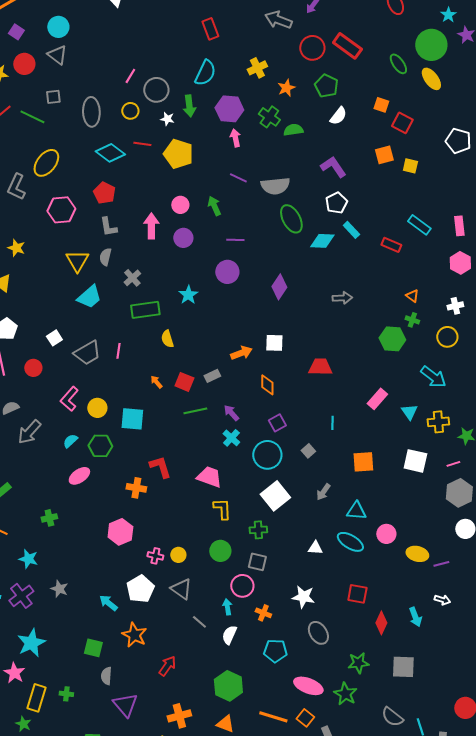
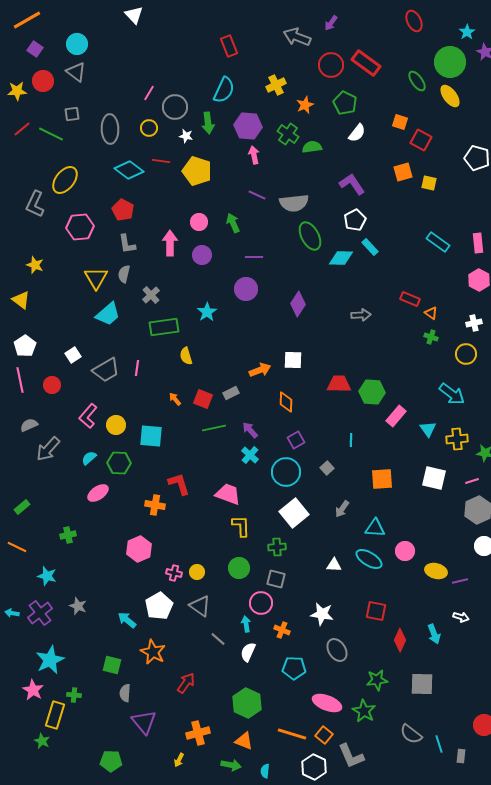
red rectangle: (391, 245) -> (410, 299), moved
green hexagon: (392, 339) -> (372, 392), moved
green cross: (66, 694) -> (74, 695), moved

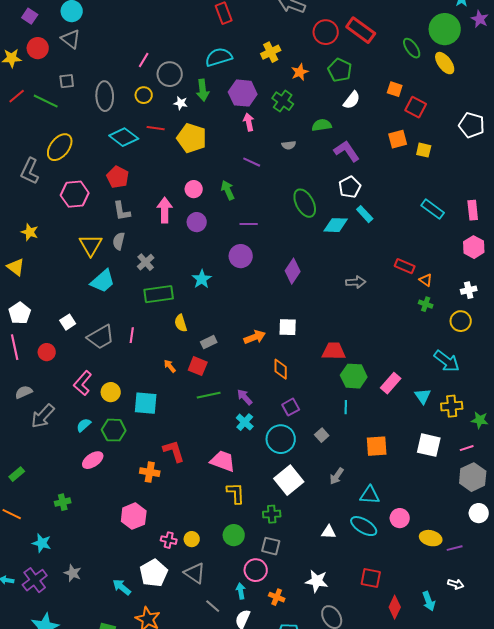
cyan semicircle: (224, 90) -> (219, 57), turned -132
green semicircle: (312, 147) -> (322, 125), moved
gray semicircle: (294, 203) -> (289, 145), moved, size x0.5
green hexagon: (372, 392) -> (354, 376), moved
gray rectangle: (231, 393) -> (209, 342), moved

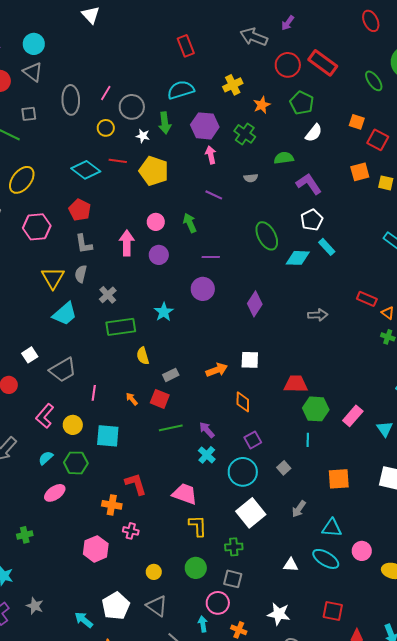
gray ellipse: (105, 96) -> (71, 100), moved
pink line: (132, 335) -> (94, 393), moved
pink cross: (169, 540) -> (131, 531), moved

